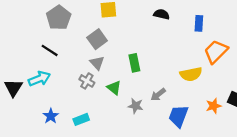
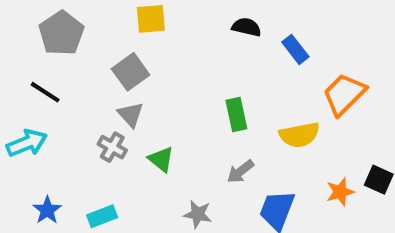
blue rectangle: (199, 23) -> (295, 49), moved, turned -42
green rectangle: (134, 63) -> (236, 115), moved
gray star: (136, 106) -> (198, 214), moved

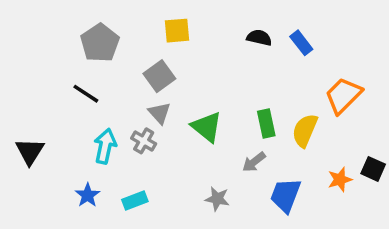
blue rectangle: (295, 49) -> (301, 43), moved
green rectangle: (236, 115) -> (266, 123), moved
yellow semicircle: (299, 135) -> (305, 130), turned 124
cyan arrow: (27, 143) -> (105, 146), moved, turned -56
green triangle: (161, 159) -> (207, 127), moved, size x1.4

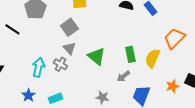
black line: (86, 94) -> (12, 29), moved

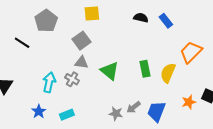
gray triangle: (69, 48) -> (81, 62), turned -40
gray arrow: (123, 76) -> (134, 107), moved

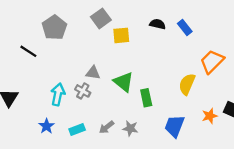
yellow square: (92, 14) -> (121, 35), moved
gray square: (81, 41) -> (101, 18), moved
green rectangle: (145, 69) -> (146, 98), moved
gray arrow: (134, 107) -> (107, 127), moved

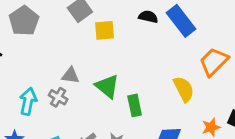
blue rectangle: (185, 28) -> (181, 21), size x1.6
yellow semicircle: (187, 84) -> (184, 89), turned 130

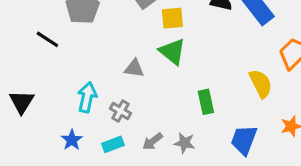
green triangle: (107, 86) -> (172, 52), moved
gray cross: (58, 97) -> (121, 111), moved

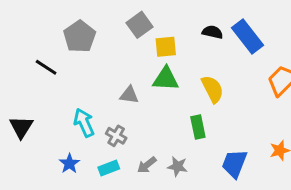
green triangle: (172, 52) -> (166, 79), turned -36
yellow semicircle: (261, 84) -> (212, 89), moved
cyan arrow: (87, 97) -> (84, 123), turned -36

